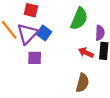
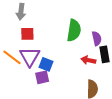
blue square: (44, 33) -> (46, 64), moved

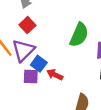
red square: (27, 34) -> (27, 25), turned 32
red arrow: (88, 60) -> (55, 75), moved

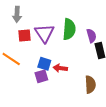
red square: (27, 25) -> (25, 36), turned -32
purple triangle: (23, 50) -> (44, 33), moved

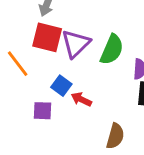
red square: (25, 36) -> (47, 37), size x1.5
purple square: (41, 76) -> (42, 111), moved

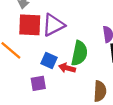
purple triangle: (76, 44) -> (53, 25), turned 30
green semicircle: (112, 50) -> (79, 53), moved

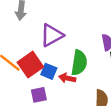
red square: (30, 25) -> (30, 65), moved, turned -35

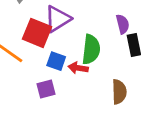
red square: (30, 65) -> (37, 33), moved, turned -30

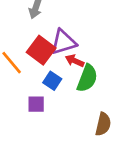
red arrow: (78, 68) -> (75, 61), moved

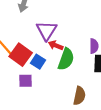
purple triangle: (64, 42) -> (47, 31), turned -40
red square: (41, 50) -> (21, 55), moved

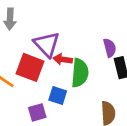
red square: (21, 55) -> (30, 67), moved
blue square: (38, 62) -> (58, 96), moved

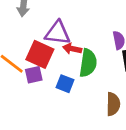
purple triangle: (47, 44) -> (57, 33), turned -44
purple square: (37, 112) -> (34, 75), moved

